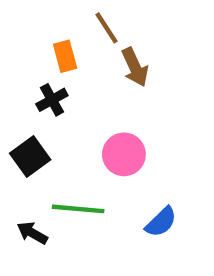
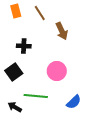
brown line: (106, 28) -> (40, 13), moved
orange rectangle: (65, 56) -> (16, 11), moved
black cross: (52, 100) -> (24, 46), turned 32

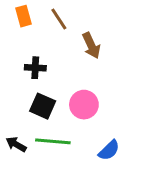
black square: (14, 72) -> (43, 106), moved, turned -30
black arrow: (15, 107) -> (16, 144), moved

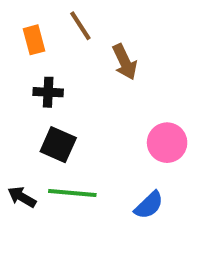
orange rectangle: (23, 16) -> (34, 40), moved
pink circle: (84, 105) -> (167, 143), moved

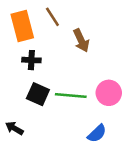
orange rectangle: (34, 40) -> (22, 26), size x1.6
green line: (72, 193) -> (71, 95), moved

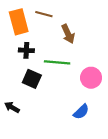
brown line: (52, 17) -> (44, 14), turned -42
green line: (71, 95) -> (57, 62), moved

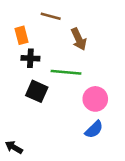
orange rectangle: (19, 22) -> (21, 35), moved, size x0.6
pink circle: (91, 78) -> (95, 99), moved
black arrow: (12, 107) -> (14, 147), moved

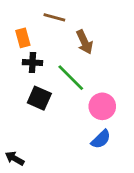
green line: (66, 72) -> (71, 78), turned 40

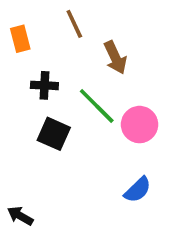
brown line: (54, 17) -> (74, 24), turned 50
orange rectangle: (23, 38) -> (20, 39), moved
pink circle: (102, 106) -> (140, 125), moved

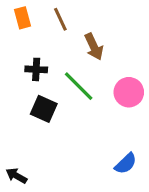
orange rectangle: (20, 39) -> (23, 18), moved
pink circle: (140, 125) -> (129, 92), moved
blue semicircle: (138, 190) -> (126, 164), moved

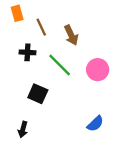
brown line: (60, 19) -> (41, 27), moved
black square: (44, 109) -> (38, 94), moved
black arrow: (16, 176) -> (23, 129), moved, turned -105

